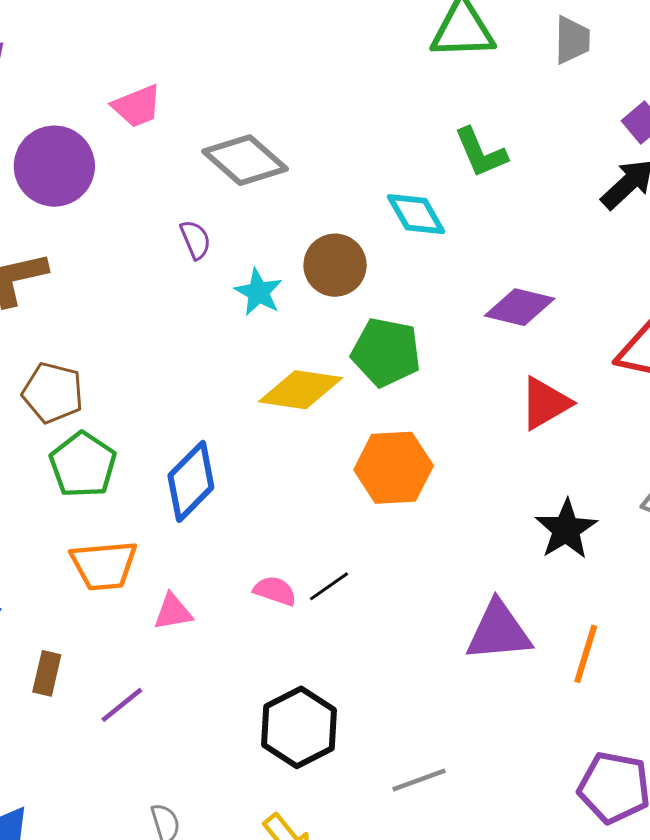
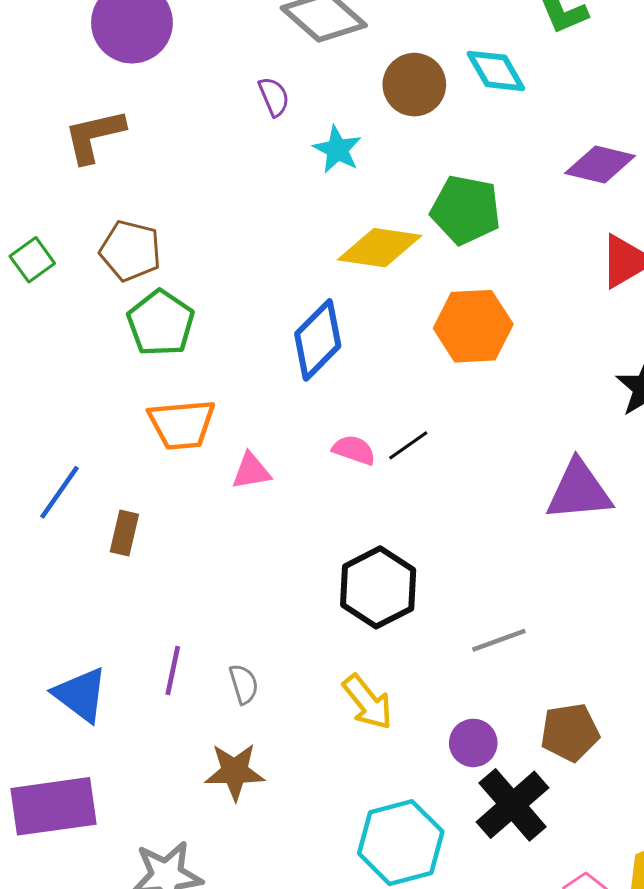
brown circle: (335, 265) -> (414, 85), moved
blue diamond: (191, 481) -> (318, 340), moved
purple line: (122, 705) -> (173, 670), moved, turned -39

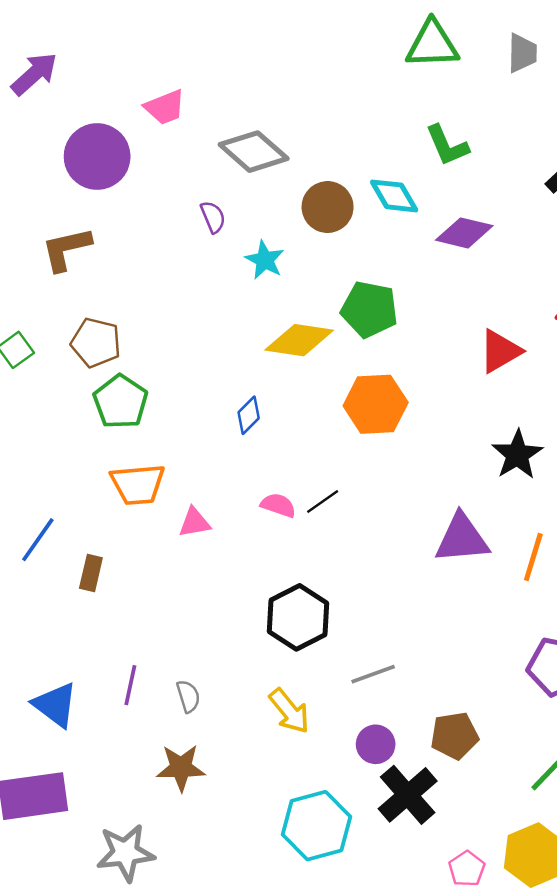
purple diamond: (600, 165) -> (464, 233), moved
blue diamond: (318, 340) -> (249, 415), size x0.6
gray line: (499, 640) -> (373, 674), moved

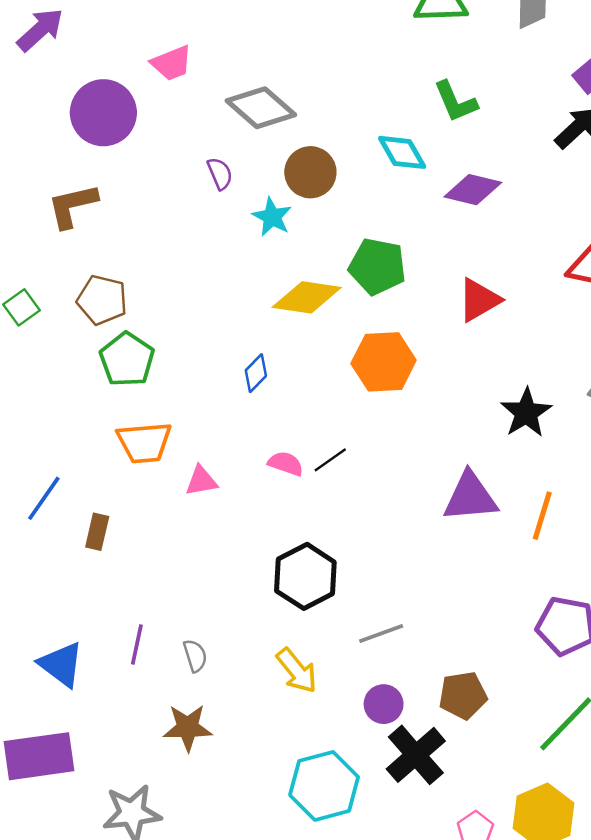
brown circle: (328, 207) -> (310, 172), moved
red triangle: (500, 351) -> (479, 300), moved

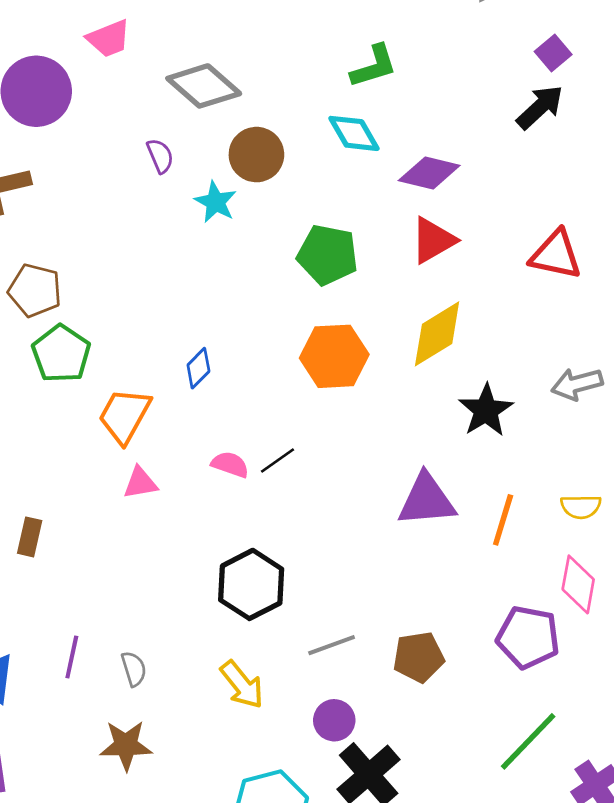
green L-shape: (455, 102) -> (374, 66), moved, turned -84
yellow diamond: (307, 297) -> (437, 334), moved, turned -40
red triangle: (479, 300) -> (433, 240), moved
orange trapezoid: (144, 443) -> (125, 416), moved, turned 124
brown pentagon: (463, 695) -> (419, 657), moved

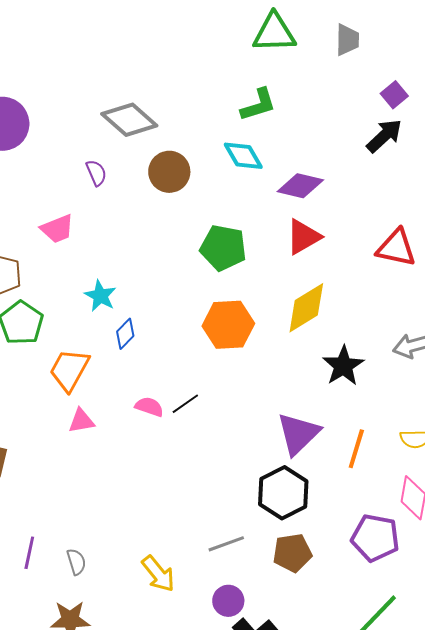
pink trapezoid: (109, 39) -> (57, 229), moved
cyan star: (216, 202) -> (100, 296), moved
purple triangle: (427, 500) -> (298, 434), turned -39
black hexagon: (251, 584) -> (283, 493), moved

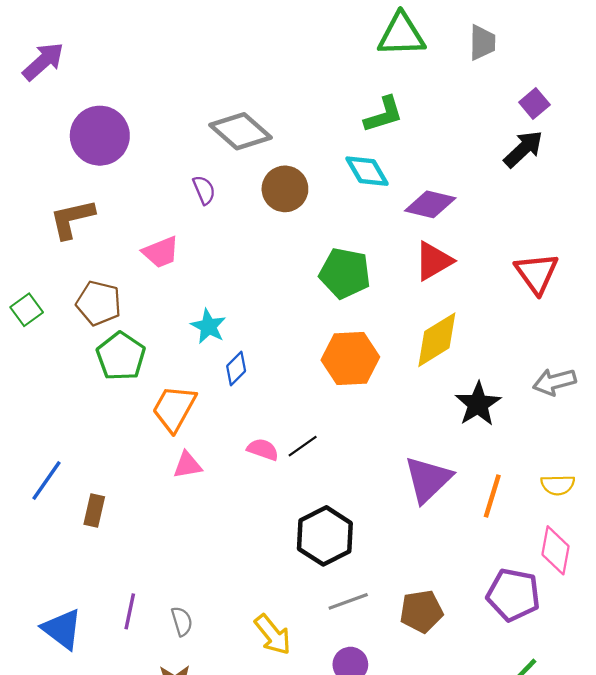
red triangle: (396, 248) -> (537, 273), turned 42
black hexagon: (283, 493) -> (325, 536), moved

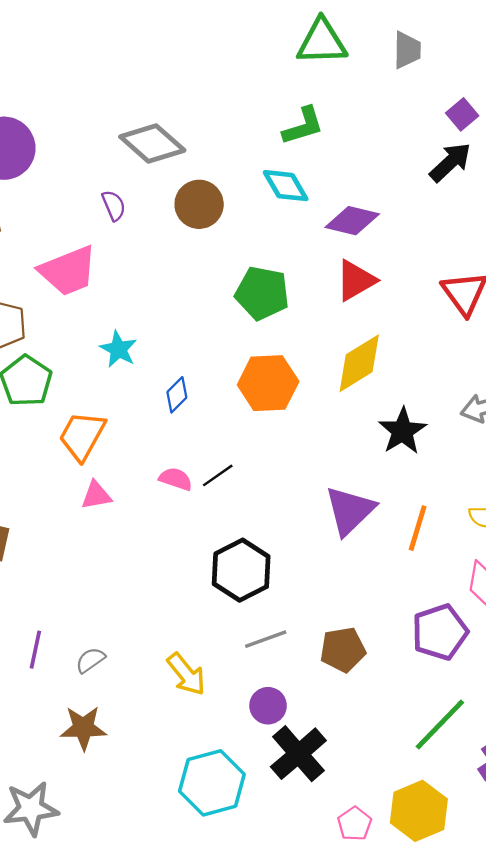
pink trapezoid: (161, 252) -> (68, 271), size x1.5
blue diamond: (236, 369) -> (177, 395), moved
purple pentagon: (513, 595) -> (440, 632), turned -30
gray semicircle: (182, 621) -> (90, 660), turned -108

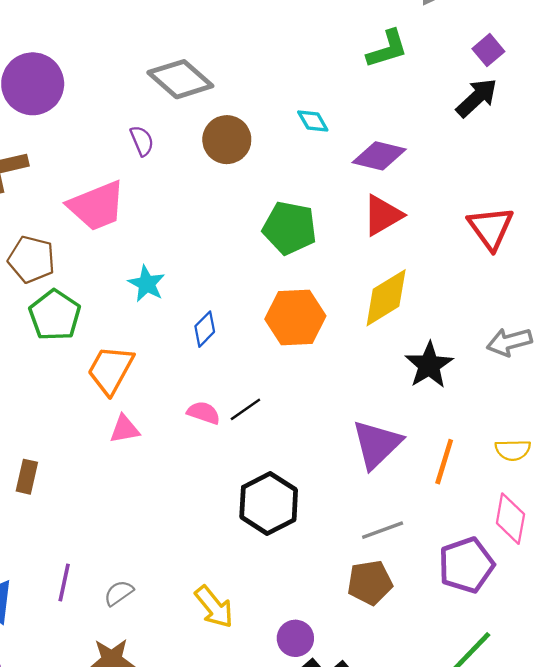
green L-shape: (303, 126) -> (387, 49), moved
cyan diamond: (286, 186) -> (313, 121), size x0.7
gray line: (266, 639) -> (383, 530), moved

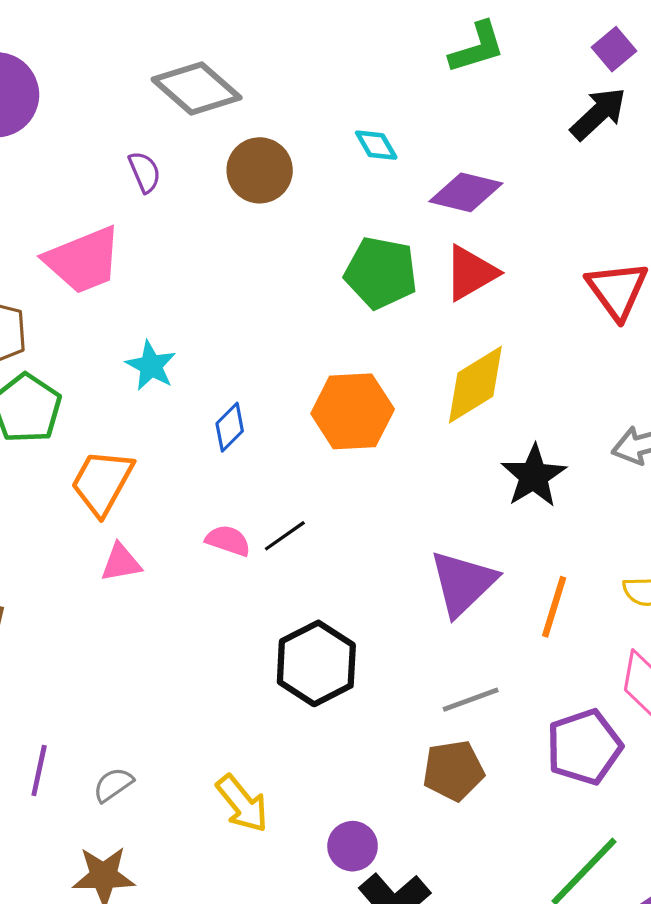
green pentagon: (290, 228) -> (381, 273), moved

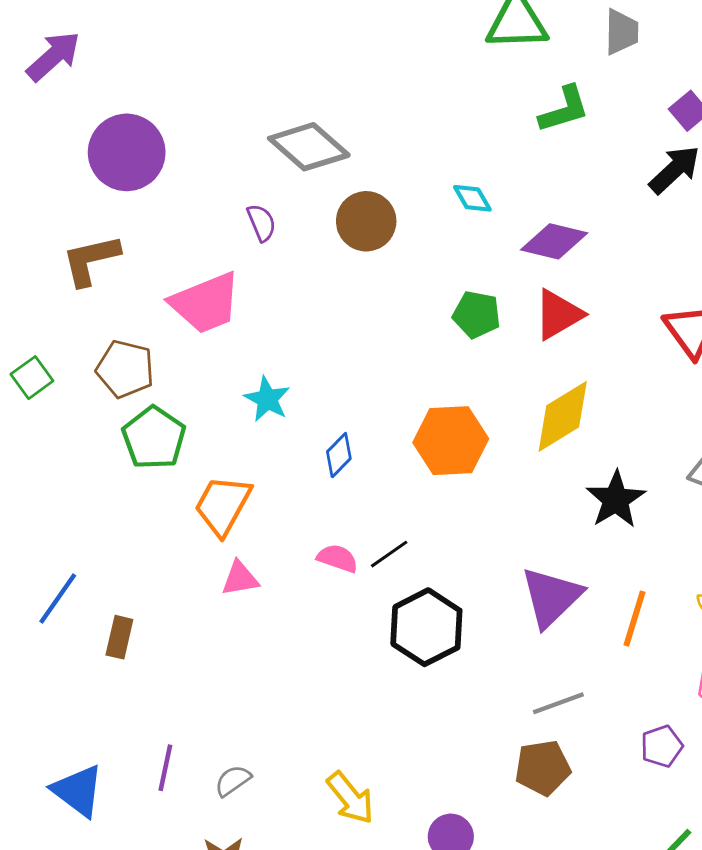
green pentagon: (381, 273) -> (477, 314), size x0.7
black hexagon: (316, 663) -> (426, 627), moved
purple pentagon: (584, 747) -> (662, 746), size x0.6

